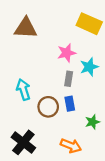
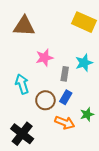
pink star: (67, 53) -> (44, 58), moved
blue rectangle: (70, 104) -> (66, 97), turned 40
orange arrow: (71, 146) -> (65, 123), moved

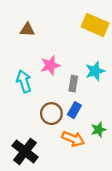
brown triangle: (24, 26) -> (27, 30), size x0.6
cyan arrow: (22, 84) -> (24, 81), moved

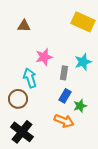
cyan arrow: (24, 81) -> (30, 78), moved
brown circle: (51, 114) -> (18, 99), moved
green star: (98, 130) -> (80, 106), moved

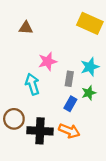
brown circle: (18, 99) -> (14, 119), moved
green star: (80, 106) -> (89, 93), moved
black cross: (22, 132) -> (40, 131), moved, turned -35

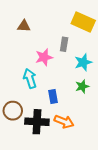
gray rectangle: (69, 79) -> (64, 44), moved
blue rectangle: (70, 104) -> (53, 97), moved, turned -40

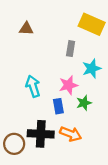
pink star: (44, 57) -> (68, 85), moved
green star: (82, 86) -> (84, 103), moved
brown circle: (13, 111) -> (14, 144), moved

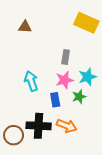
gray rectangle: (71, 49) -> (66, 57), moved
cyan star: (92, 69) -> (87, 77), moved

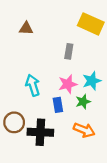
gray rectangle: (66, 57) -> (69, 51), moved
orange arrow: (67, 126) -> (84, 130), moved
brown circle: (14, 135) -> (14, 122), moved

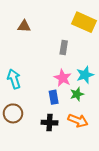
pink star: (68, 84) -> (63, 78), turned -30
cyan arrow: (33, 85) -> (14, 79), moved
black cross: (40, 132) -> (50, 123), moved, size x0.7

